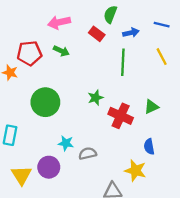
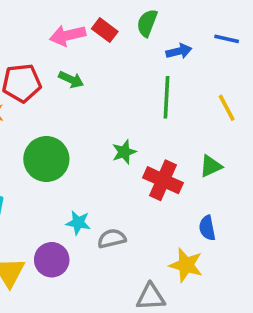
red rectangle: (97, 34) -> (105, 30), moved
yellow line: (162, 57) -> (227, 108), moved

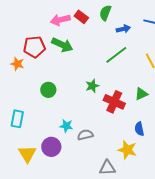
green arrow: (71, 80) -> (62, 45), size x1.5
green line: (167, 97) -> (116, 55), turned 50
green circle: (46, 159) -> (48, 90), size x0.6

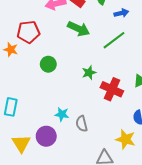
green arrow: (62, 45) -> (79, 29), moved
green circle: (48, 90) -> (48, 64), moved
gray semicircle: (85, 135) -> (82, 124), turned -91

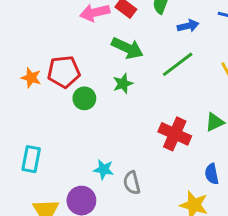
red pentagon: (28, 32) -> (64, 72), moved
green star: (89, 73) -> (123, 84), moved

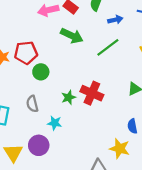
green star: (123, 84) -> (68, 97), moved
red cross: (175, 134) -> (92, 93), moved
gray semicircle: (132, 183) -> (32, 104), moved

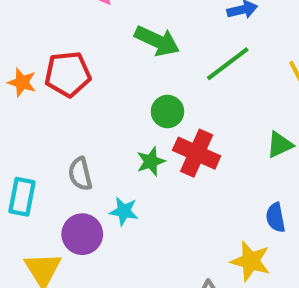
green circle: (41, 72) -> (167, 112), moved
purple circle: (39, 145) -> (82, 234), moved

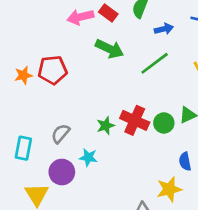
orange star: (22, 82) -> (23, 75), turned -30
green circle: (167, 112) -> (164, 123), moved
gray semicircle: (80, 174) -> (60, 134), turned 54
yellow star: (251, 261) -> (169, 189), turned -30

